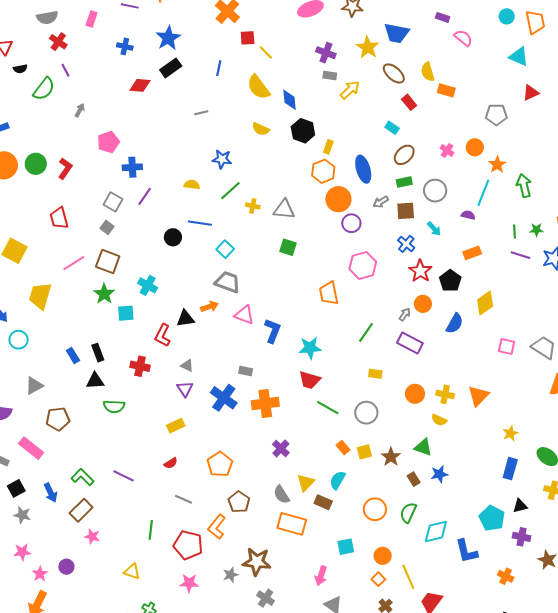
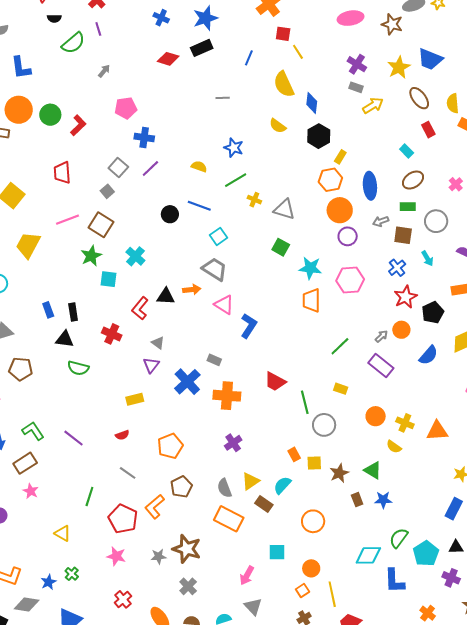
cyan star: (310, 348) -> (310, 268), moved
orange triangle: (478, 396) -> (437, 431), turned 30
green line: (328, 408) -> (305, 402), moved, turned 35
green semicircle: (408, 513) -> (399, 538), moved

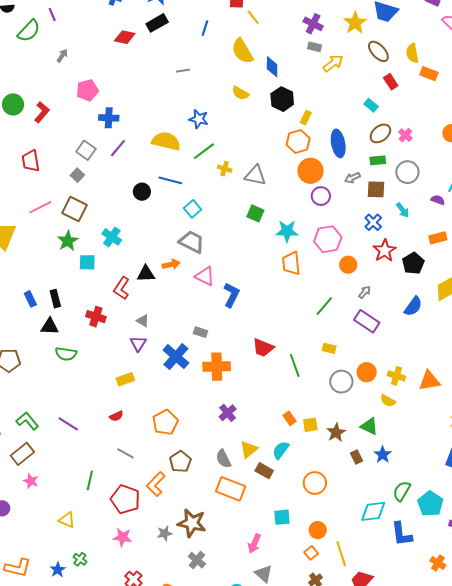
yellow semicircle: (199, 166) -> (166, 141), size x1.8
pink cross: (456, 184) -> (405, 135), moved
orange circle: (401, 330) -> (348, 265), moved
gray circle: (324, 425) -> (341, 382), moved
blue star: (383, 500) -> (383, 455), turned -30

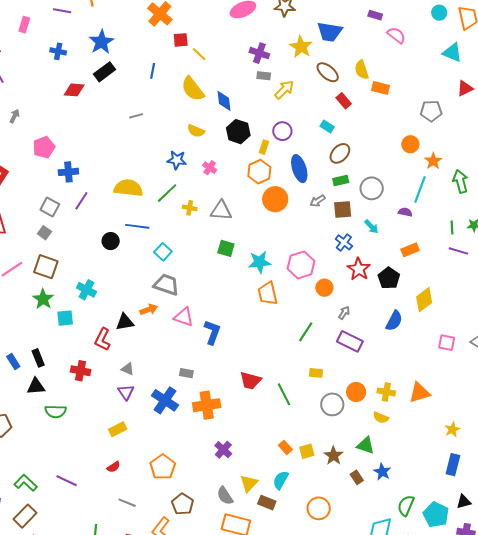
blue star: (199, 119) -> (177, 160), moved
pink cross: (405, 135) -> (210, 168), moved
purple circle: (321, 196) -> (282, 131), moved

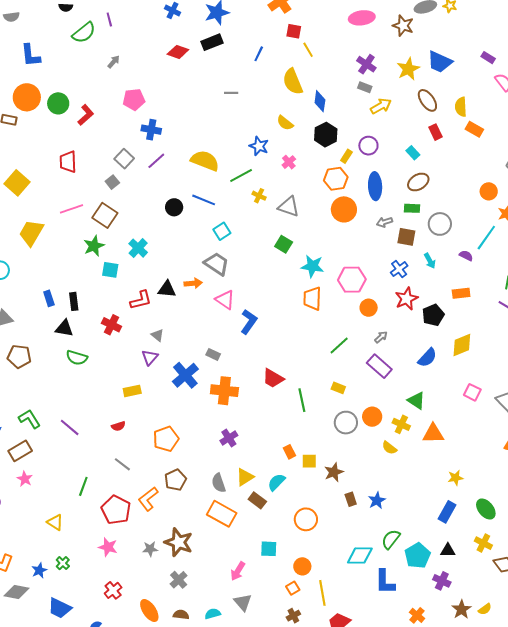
red L-shape: (103, 339) -> (141, 300), turned -145
green triangle: (366, 445) -> (416, 400), moved

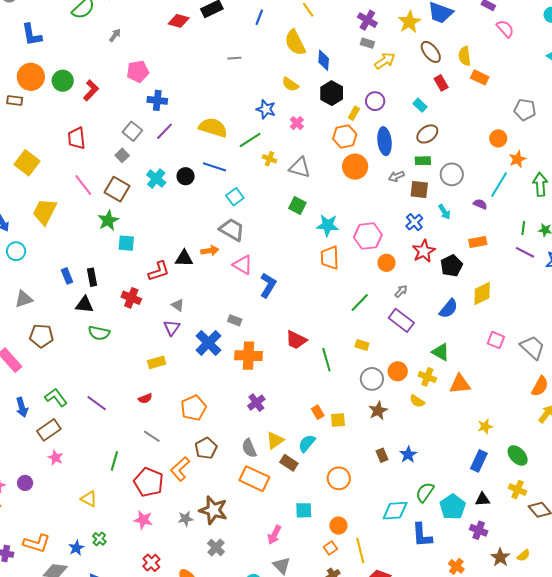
pink line: (72, 209) -> (83, 185), turned 75
cyan cross: (138, 248) -> (156, 179), moved
brown star: (334, 472) -> (378, 411), moved

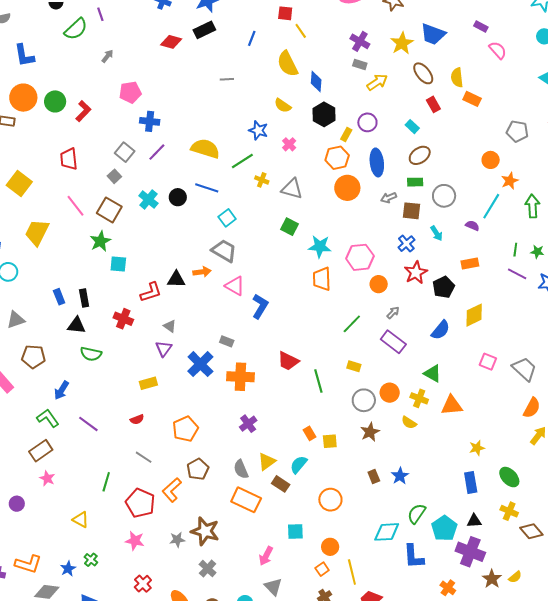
blue arrow: (22, 407) -> (61, 390), moved, turned 48
blue rectangle: (479, 461) -> (471, 482), turned -35
purple cross: (479, 530) -> (470, 552), size x1.6

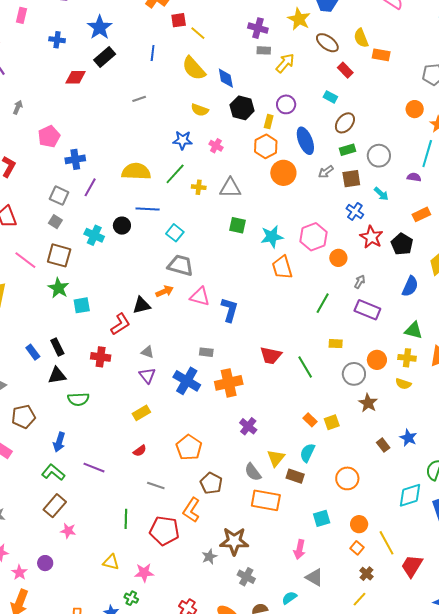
pink star: (135, 541) -> (144, 573), moved

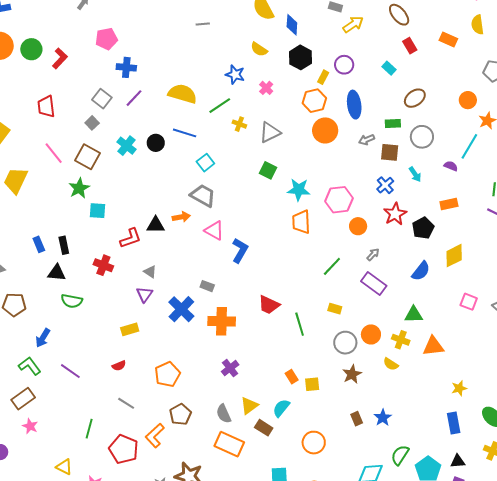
yellow semicircle: (361, 38) -> (478, 25), moved
brown ellipse: (345, 123) -> (415, 98), moved
gray triangle: (230, 188) -> (270, 132), turned -40
green triangle: (414, 330) -> (414, 315), turned -30

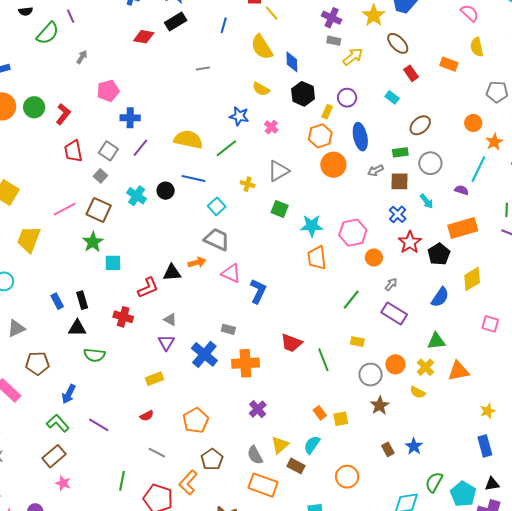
red trapezoid: (46, 107) -> (73, 151), moved
yellow cross: (239, 124) -> (248, 184), moved
pink line: (54, 153) -> (65, 209), turned -75
orange rectangle: (449, 204) -> (463, 228), size x1.6
yellow cross: (401, 340) -> (425, 367), turned 30

